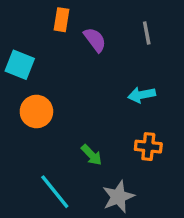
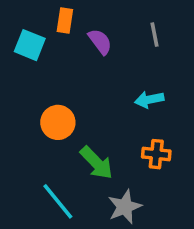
cyan square: (20, 65) -> (30, 45), moved
orange circle: (36, 112) -> (58, 122), moved
green arrow: (92, 155) -> (97, 163), size x1.5

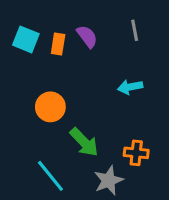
orange rectangle: (65, 21) -> (58, 44), moved
orange cross: (156, 154) -> (136, 153), moved

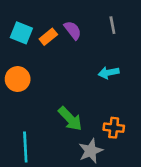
orange rectangle: (58, 44) -> (48, 37), turned 42
orange circle: (50, 107) -> (18, 79), moved
cyan line: (50, 176) -> (25, 147), moved, turned 36

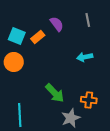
cyan square: (21, 33) -> (17, 36), moved
orange rectangle: (48, 37) -> (38, 37), moved

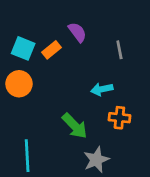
gray line: (88, 20) -> (119, 50), moved
cyan arrow: (85, 57) -> (102, 89), moved
orange cross: (89, 100) -> (119, 118), moved

